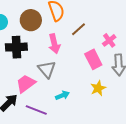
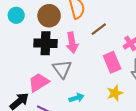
black cross: (16, 47) -> (46, 43), moved

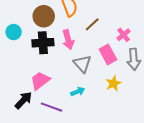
cyan circle: (16, 15) -> (14, 32), moved
gray triangle: (62, 69) -> (82, 64), moved

